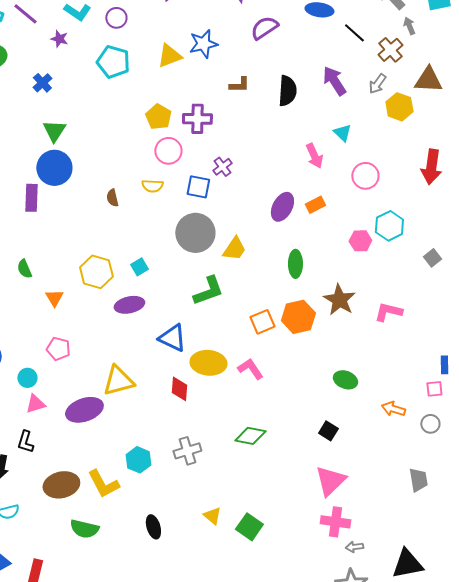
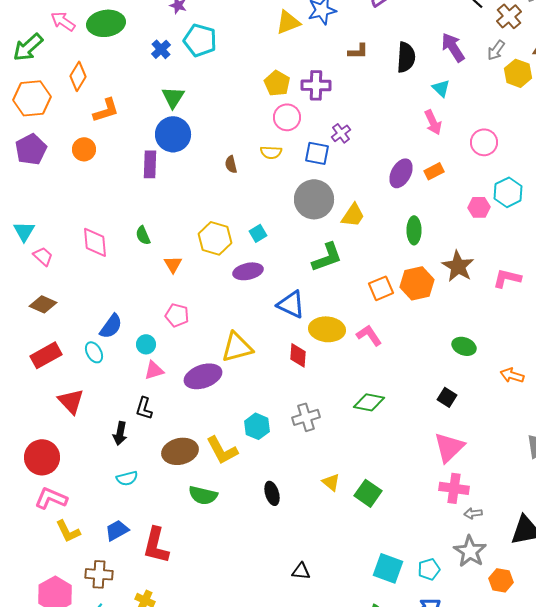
cyan pentagon: (113, 62) -> (200, 40), moved
cyan triangle: (342, 133) -> (441, 88), moved

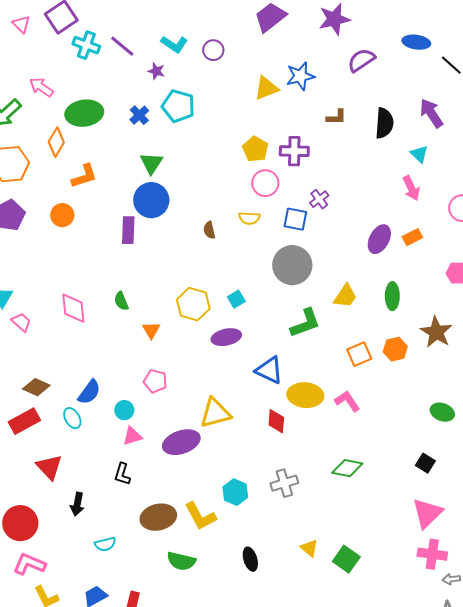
green ellipse: (106, 23) -> (84, 113), moved
yellow trapezoid: (353, 215) -> (345, 296), moved
orange hexagon: (417, 283) -> (395, 349), size x0.7
brown diamond: (43, 304) -> (36, 387), moved
black arrow: (120, 433) -> (77, 504), moved

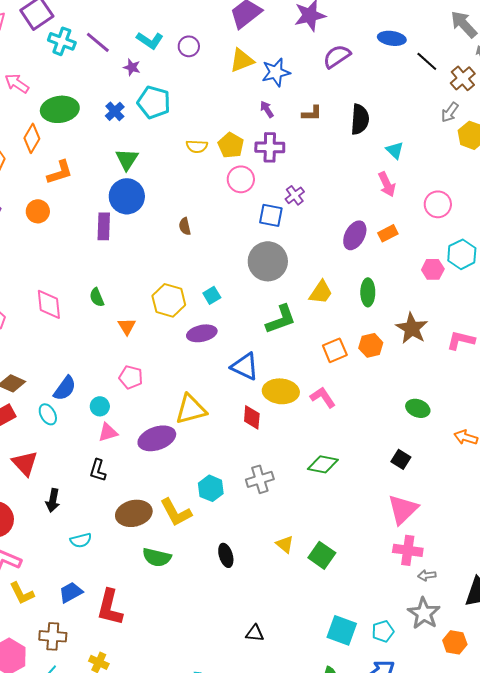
yellow triangle: (266, 88) -> (242, 60), moved
purple arrow: (431, 113) -> (267, 109), moved, size x0.6
yellow semicircle: (249, 218) -> (197, 146), moved

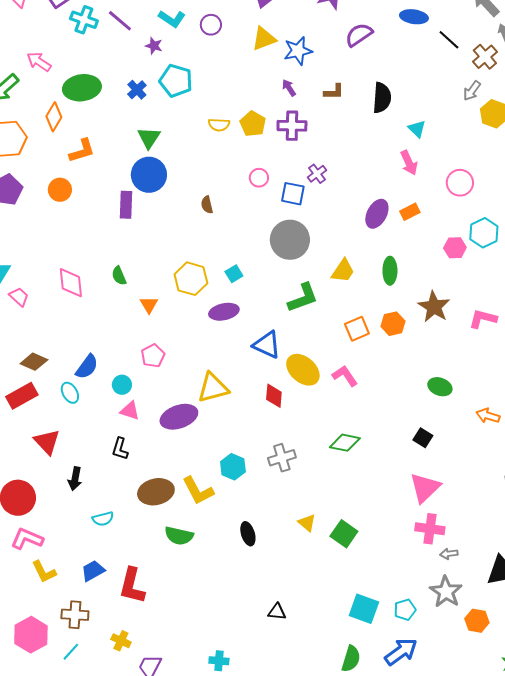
pink circle: (241, 179) -> (259, 178), moved, size x0.7
pink pentagon: (131, 377) -> (153, 356), turned 30
yellow ellipse: (281, 391) -> (303, 370), turned 36
pink triangle: (108, 432) -> (130, 411), turned 35

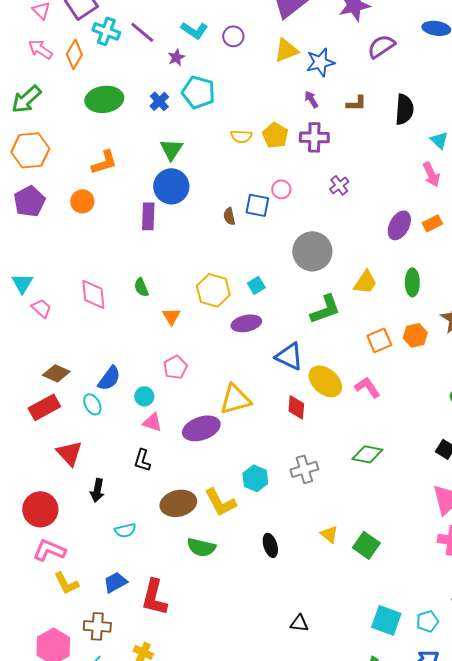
purple star: (154, 46) -> (176, 57), turned 30
pink arrow: (39, 62) -> (40, 49), moved
orange diamond: (54, 117) -> (74, 54), moved
blue square: (293, 194) -> (257, 205), moved

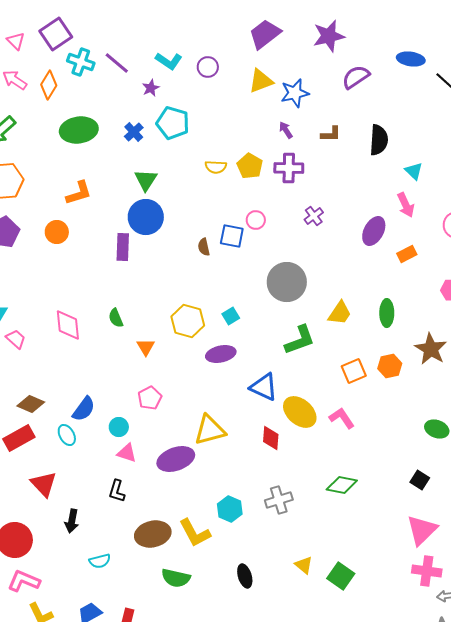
purple ellipse: (399, 225) -> (374, 231), moved

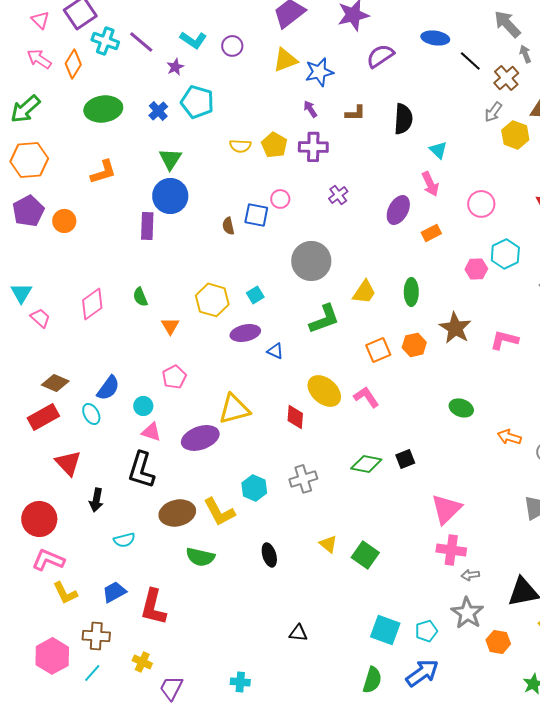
orange circle: (57, 232) -> (64, 221), moved
pink diamond: (68, 325) -> (92, 304), turned 60
blue triangle: (264, 387) -> (275, 351), moved, size x0.6
black square: (420, 480) -> (405, 459), moved, turned 36
black L-shape: (117, 491) -> (141, 470), size x1.6

